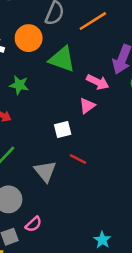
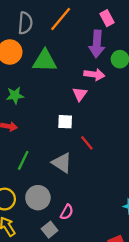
pink arrow: (98, 82) -> (94, 75), moved
white square: (63, 130) -> (65, 122), turned 35
red line: (78, 159) -> (87, 143), turned 42

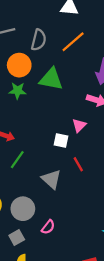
pink triangle: (80, 94) -> (79, 125), moved
green star: (15, 95) -> (18, 91), moved
green line: (23, 160) -> (17, 160), moved
gray square: (50, 230) -> (17, 237), moved

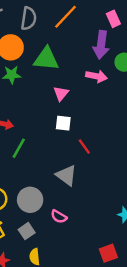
pink triangle: (79, 125) -> (61, 93), moved
gray triangle: (51, 179) -> (66, 175), moved
pink semicircle: (48, 227) -> (59, 217), turned 88

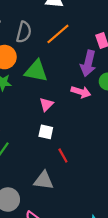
gray triangle: (66, 175) -> (44, 180), turned -35

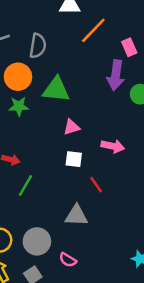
orange line: (58, 34) -> (93, 30), moved
pink arrow: (81, 92) -> (113, 146), moved
pink triangle: (46, 104) -> (72, 127), turned 32

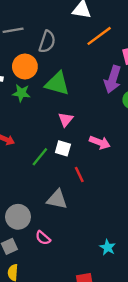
pink triangle: (72, 127) -> (66, 119), turned -42
green line: (25, 186) -> (40, 157), moved

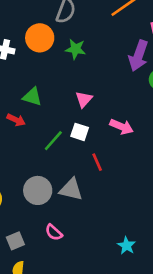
green triangle: (57, 84) -> (32, 97), moved, size x0.7
green star: (21, 93) -> (76, 49), moved
gray circle: (18, 217) -> (38, 190), moved

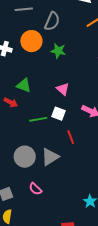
pink triangle: (84, 99) -> (63, 89), turned -32
green line: (53, 141) -> (38, 119), turned 36
gray triangle: (71, 189) -> (50, 157), turned -48

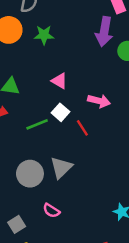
white square: (58, 114) -> (60, 112), turned 32
red line: (71, 137) -> (82, 128), moved

